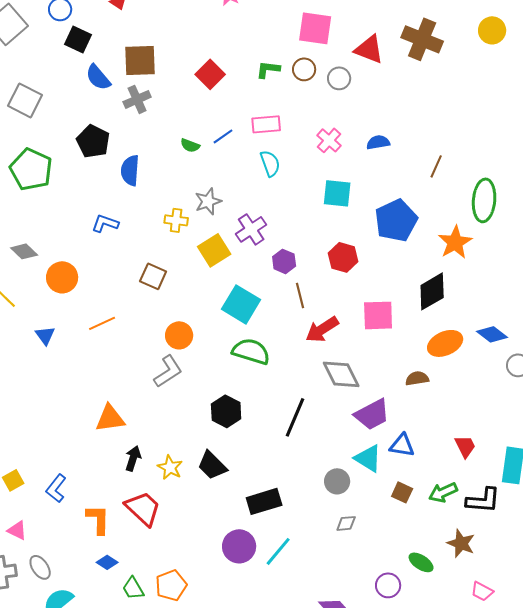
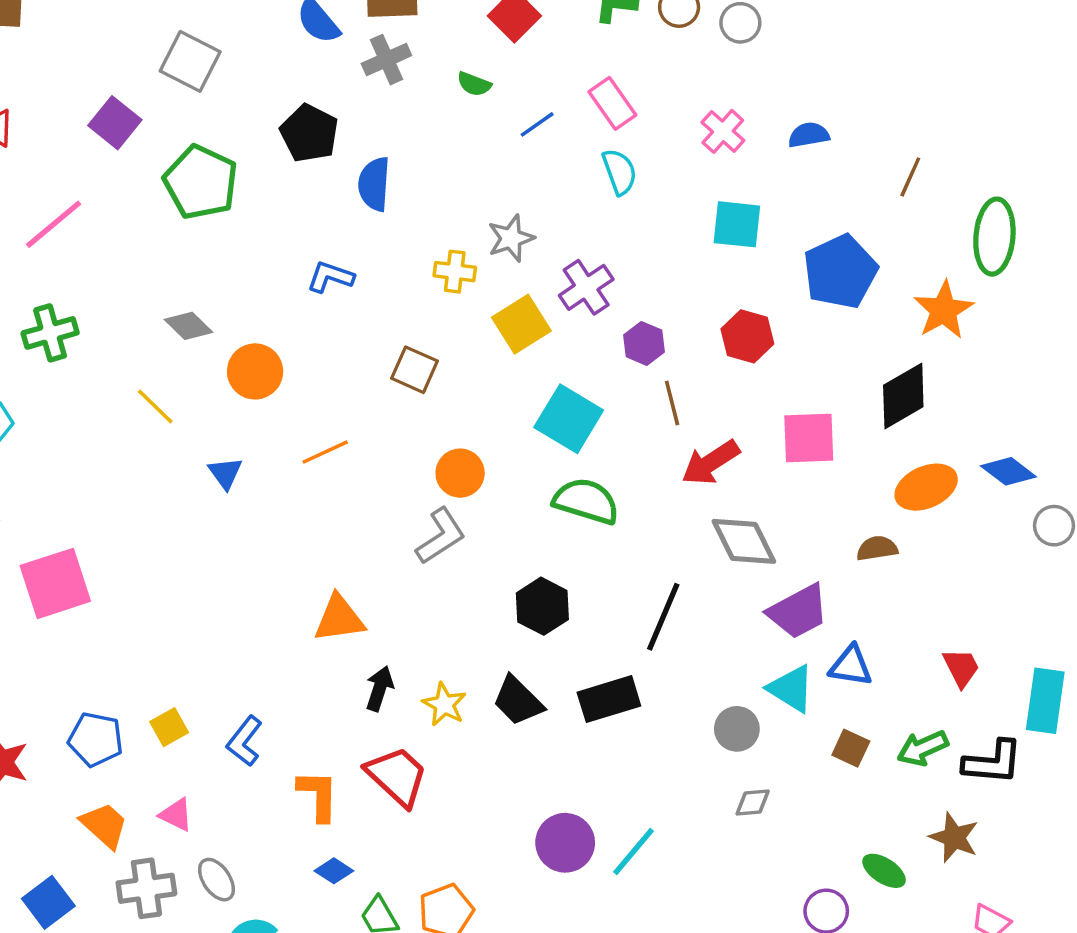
pink rectangle: (266, 124) -> (612, 103), turned 60
green semicircle: (190, 145) -> (474, 84), moved
black rectangle: (264, 501) -> (609, 699), moved

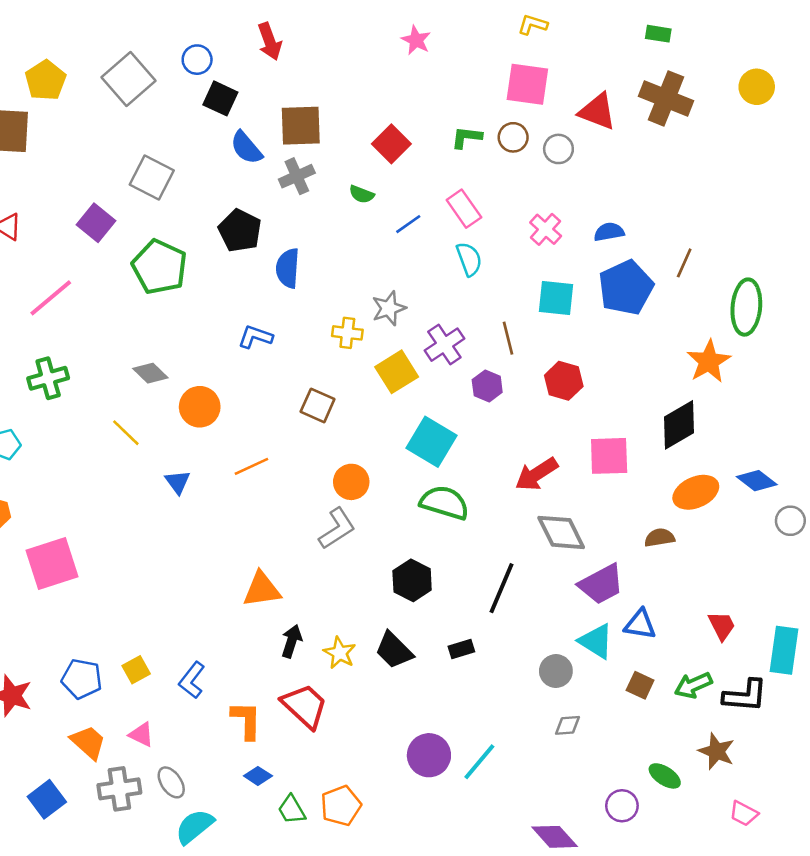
blue pentagon: (840, 272) -> (626, 288), moved
brown line: (672, 403) -> (508, 338), moved
black rectangle: (609, 699) -> (461, 649), size x0.6

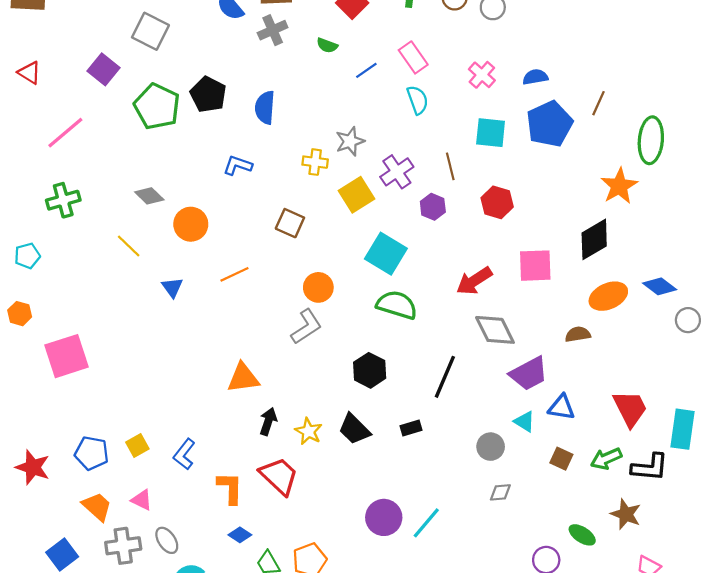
black pentagon: (240, 231) -> (208, 94), moved
red trapezoid: (722, 626) -> (630, 408), size x1.5
cyan triangle: (596, 641) -> (524, 422), size x0.7

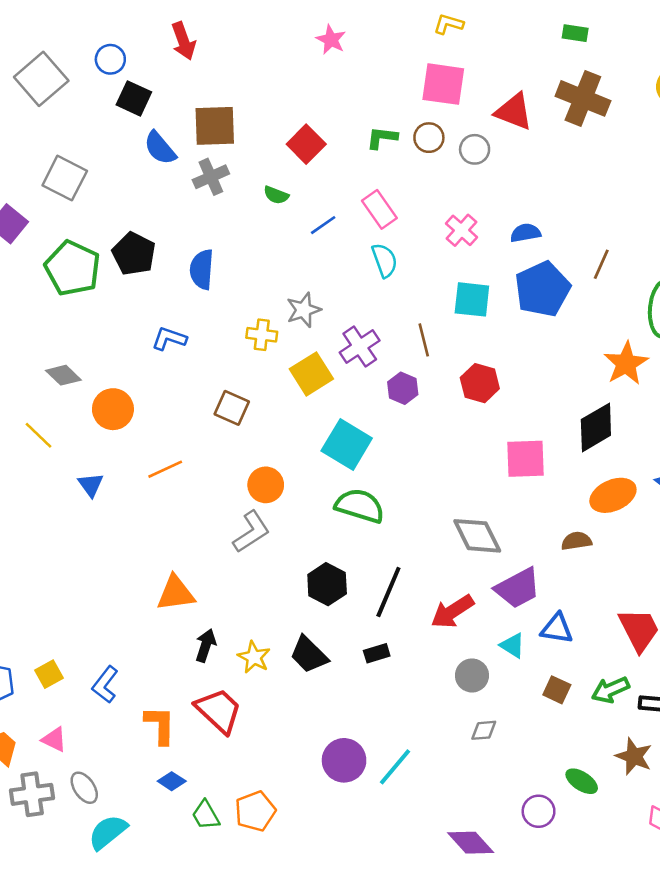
red arrow: (474, 281) -> (452, 612), moved
black line: (445, 377) -> (388, 592), moved

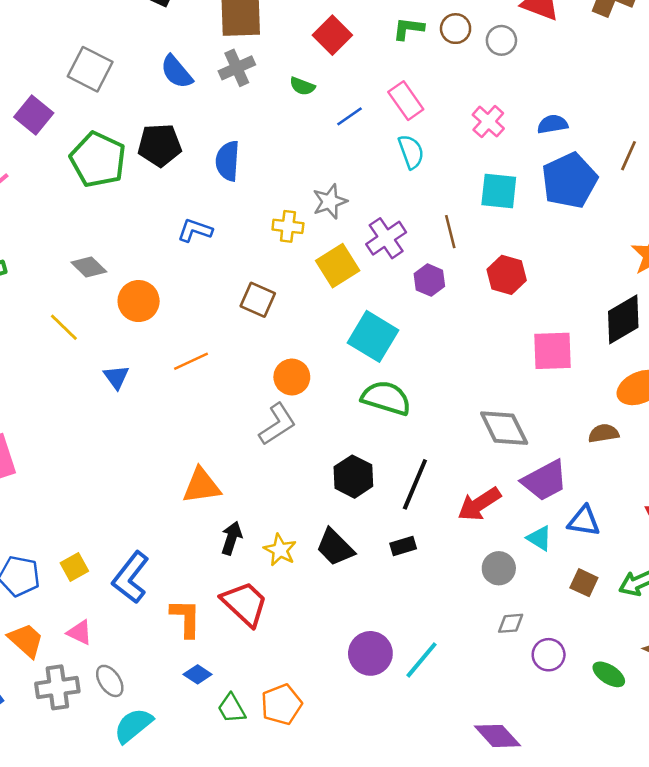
blue semicircle: (160, 148) -> (177, 72), moved
black pentagon: (134, 254) -> (160, 145), turned -30
blue L-shape: (105, 685) -> (131, 577), size x1.4
purple circle: (539, 811) -> (549, 655), moved

